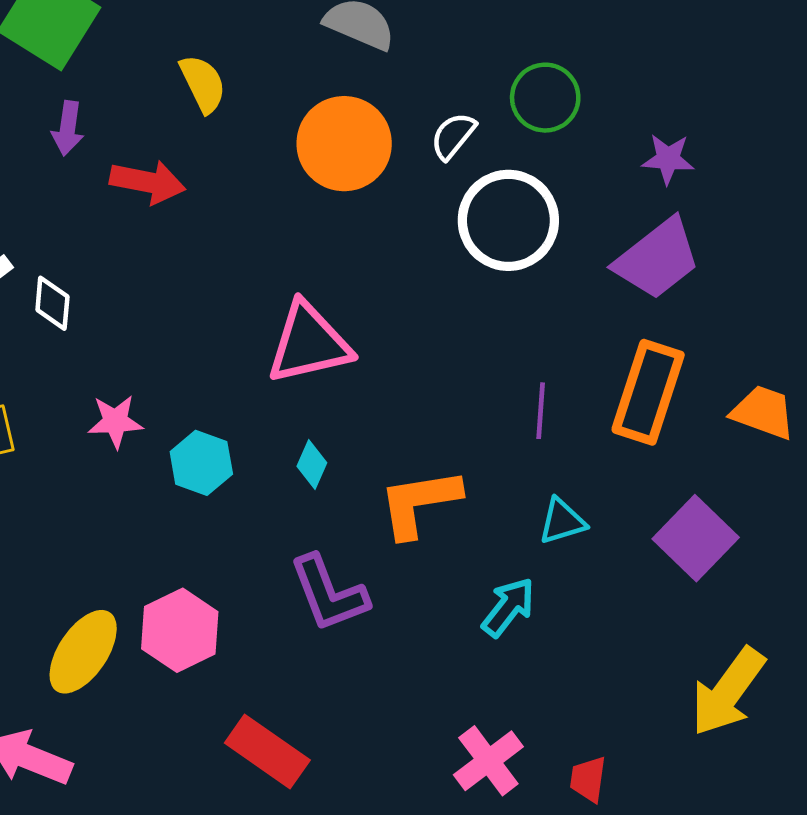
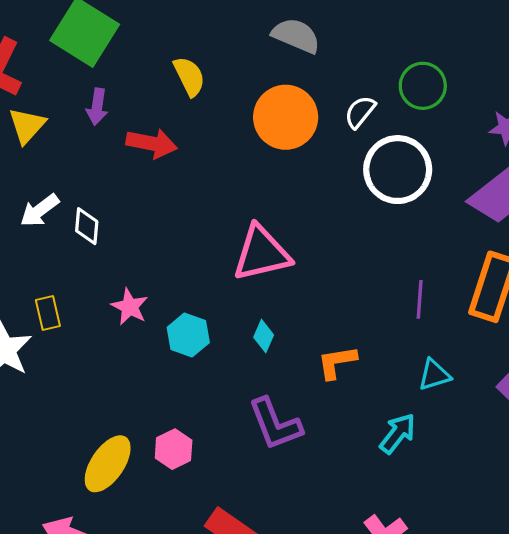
pink star: (115, 421) -> (130, 307), turned 30
orange L-shape: (419, 503) -> (337, 362), size x0.7
pink hexagon: (180, 630) -> (174, 449), size x0.7

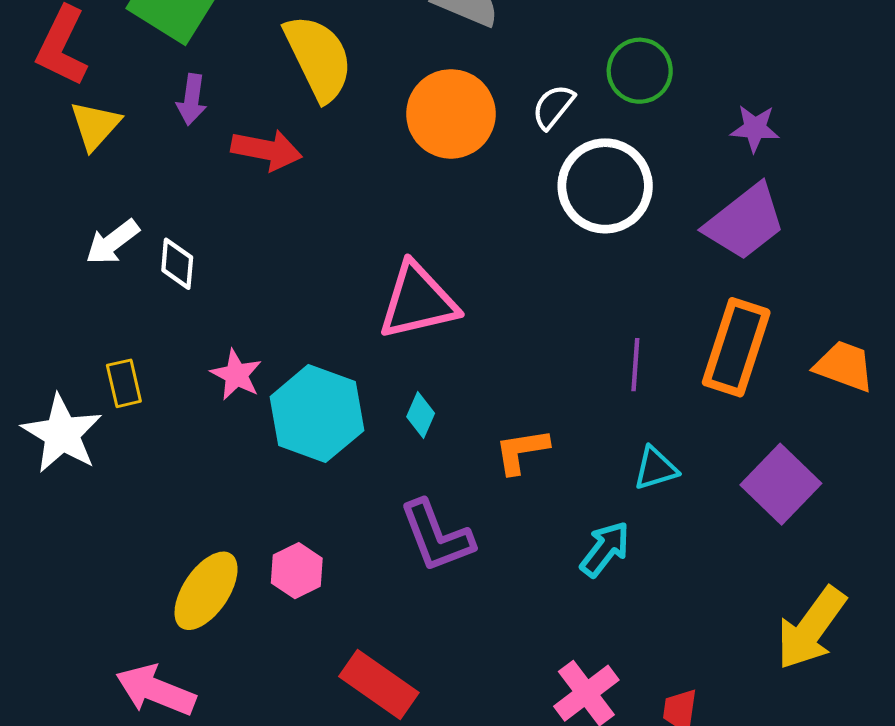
yellow semicircle: (189, 76) -> (318, 58), size x1.6
cyan hexagon: (188, 335) -> (317, 414), size x1.6

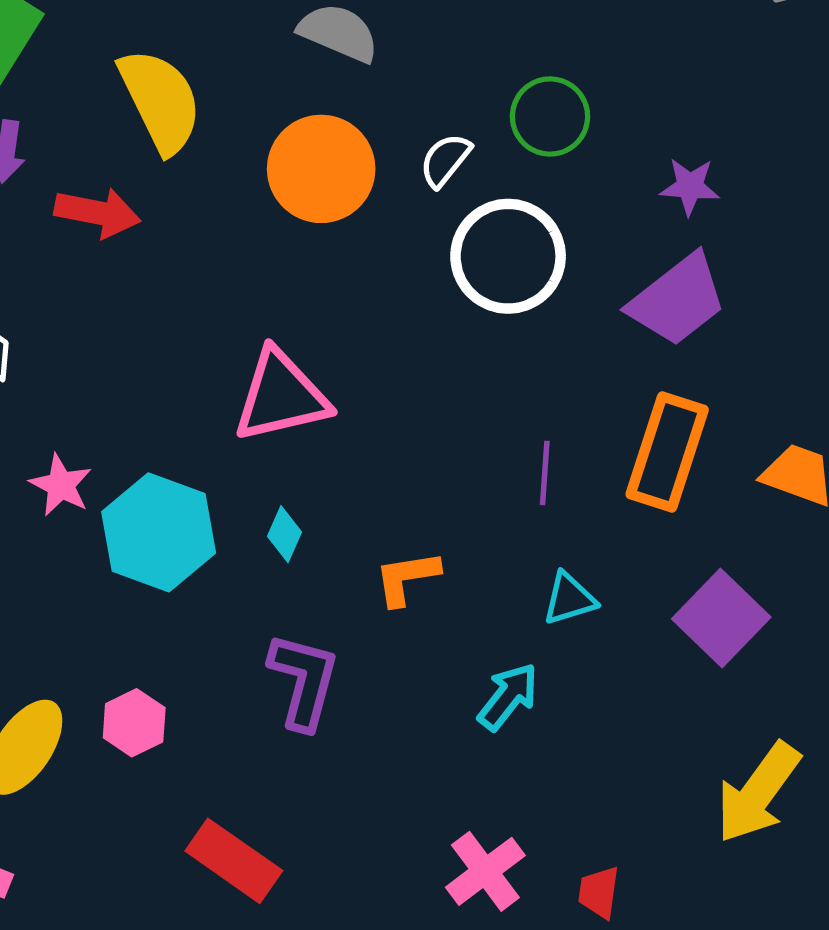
purple L-shape: (437, 536) -> (304, 681), turned -144

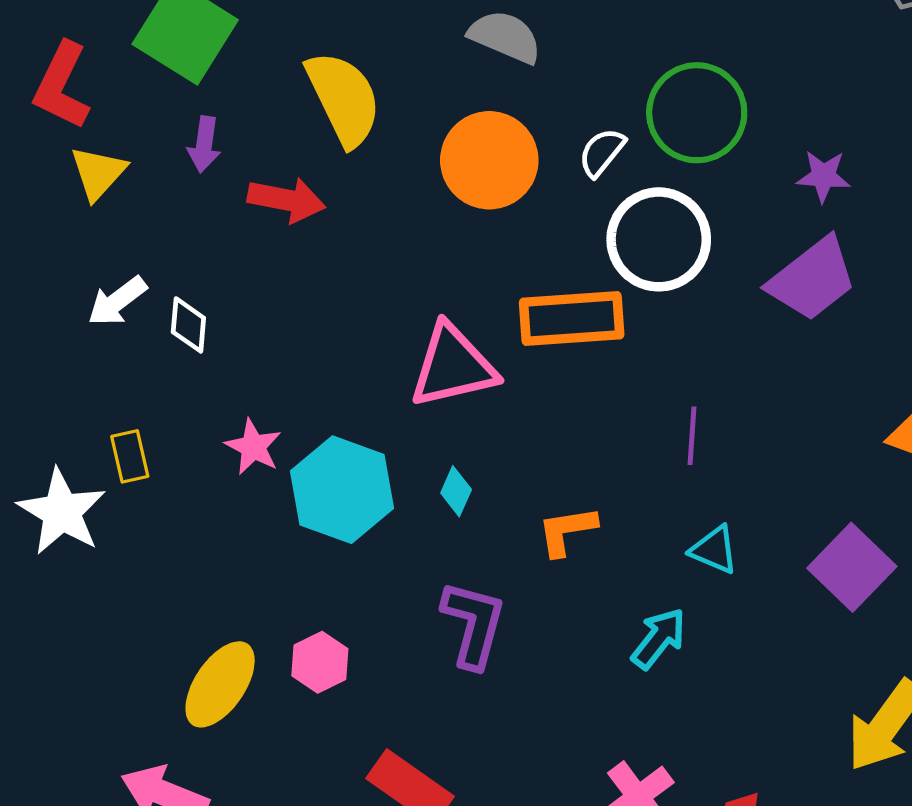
green circle: (550, 116) -> (697, 113), size x1.4
orange rectangle: (667, 452) -> (572, 319), moved, turned 68
cyan triangle: (569, 599) -> (714, 550), turned 40

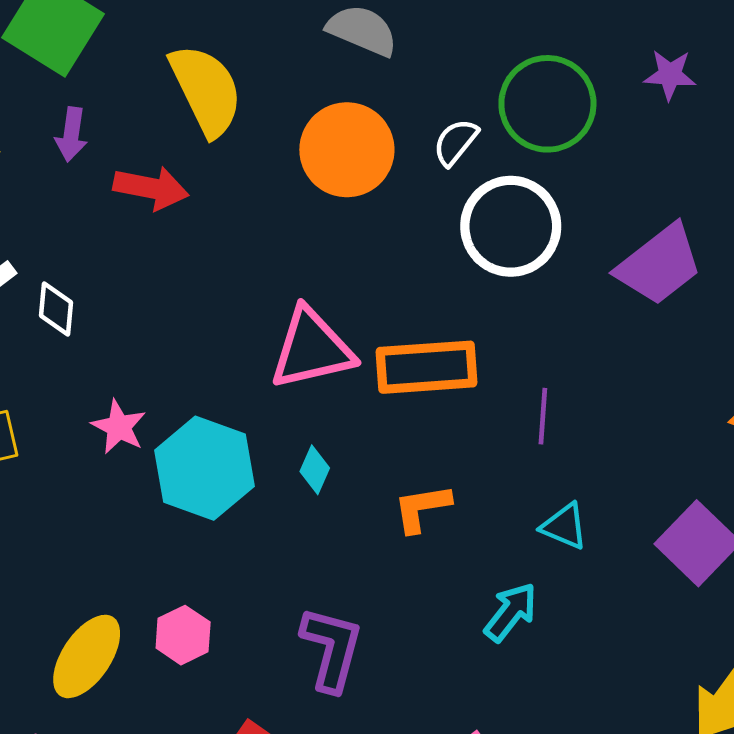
purple star: (823, 176) -> (670, 75), moved
orange rectangle: (572, 319) -> (427, 367), moved
purple L-shape: (473, 624) -> (332, 649), moved

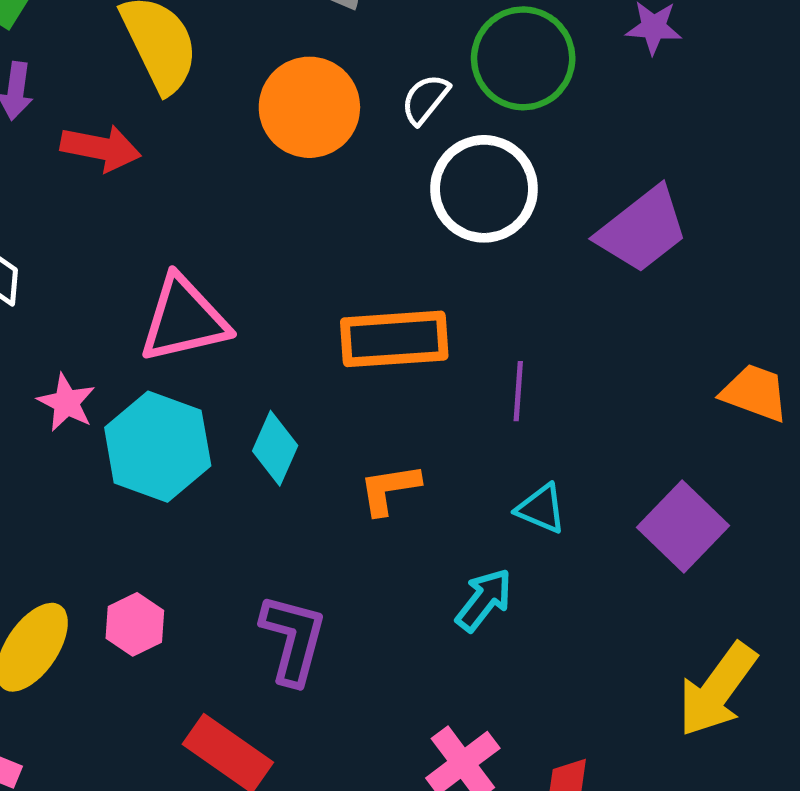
pink triangle: (312, 349) -> (184, 319), moved
cyan diamond: (315, 470) -> (275, 448), size x1.4

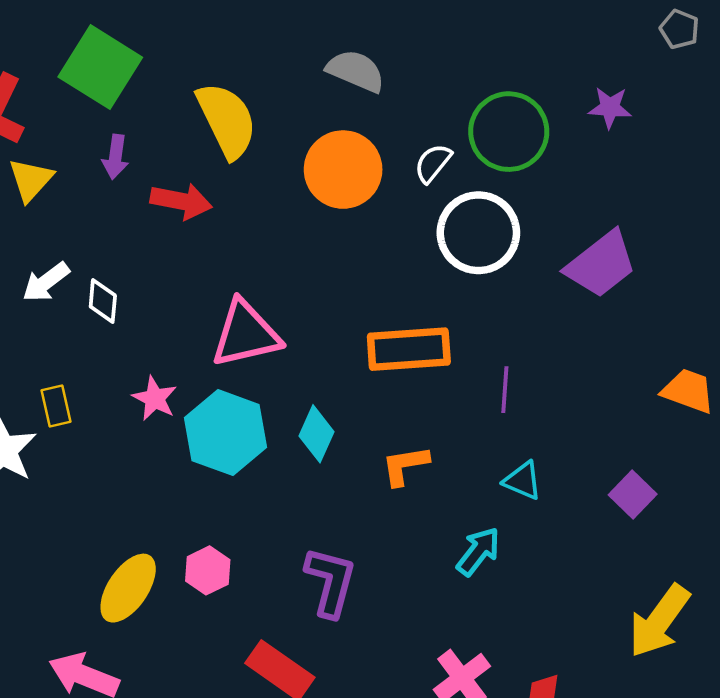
purple square: (683, 527) -> (633, 495), size x0.7

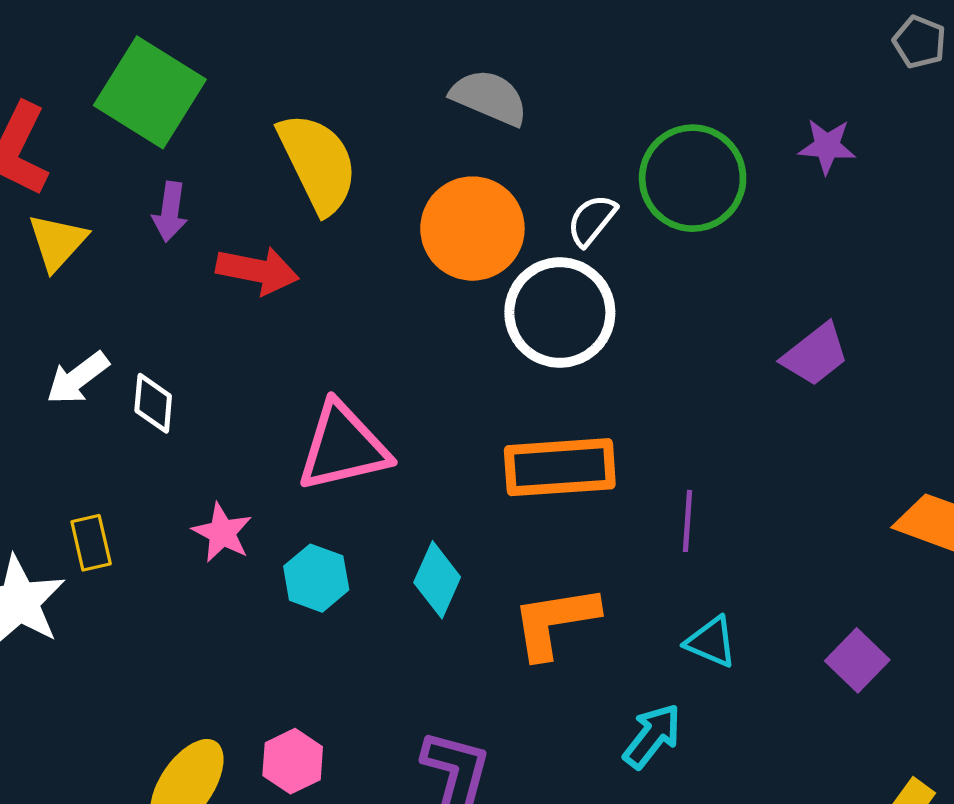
white circle: (478, 233) -> (560, 313), moved
purple trapezoid: (601, 264) -> (815, 355), size x0.7
cyan hexagon: (225, 433) -> (316, 578), size x0.6
orange L-shape: (405, 465) -> (555, 622), size x1.4

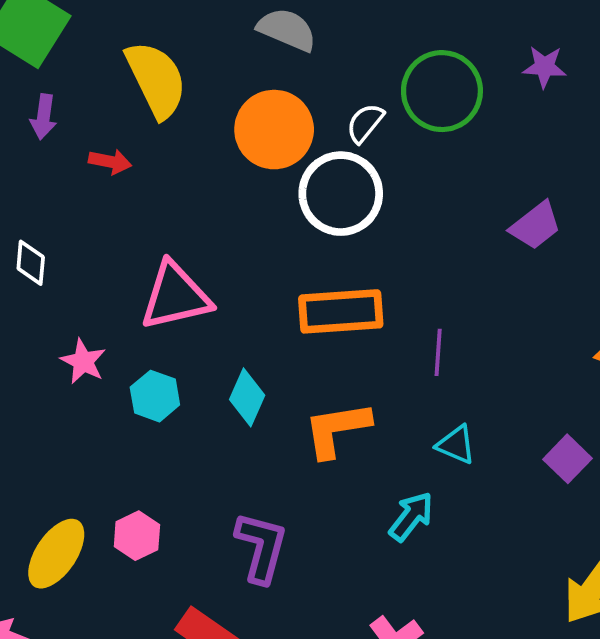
red arrow: (257, 271) -> (110, 162), size x0.7

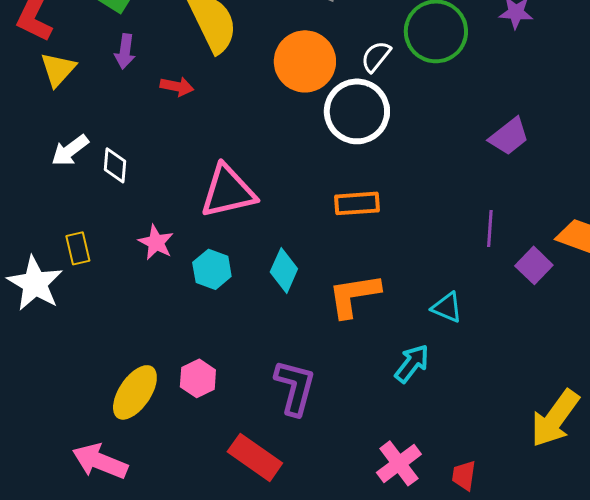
orange rectangle: (341, 311) -> (357, 203), size x0.7
purple line: (438, 352) -> (490, 228), moved
purple square: (568, 459) -> (534, 265), moved

